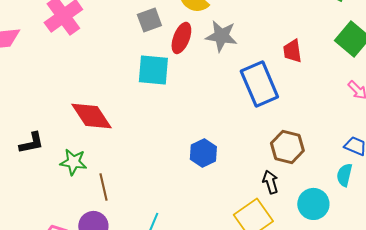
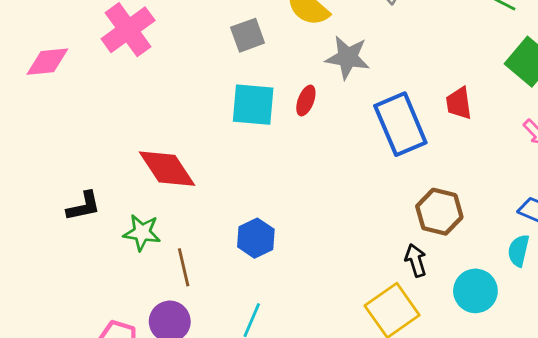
red ellipse: (181, 38) -> (306, 101), moved, size x0.7
red trapezoid: (292, 51) -> (459, 103), moved
blue hexagon: (203, 153) -> (256, 238), moved

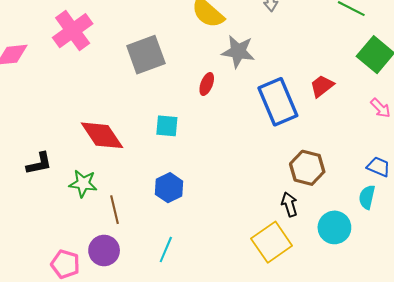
gray square: (248, 35) -> (146, 55), moved, size x1.5
red trapezoid: (459, 103) -> (322, 86), turned 60
cyan square: (253, 105) -> (167, 126), moved, size x0.7

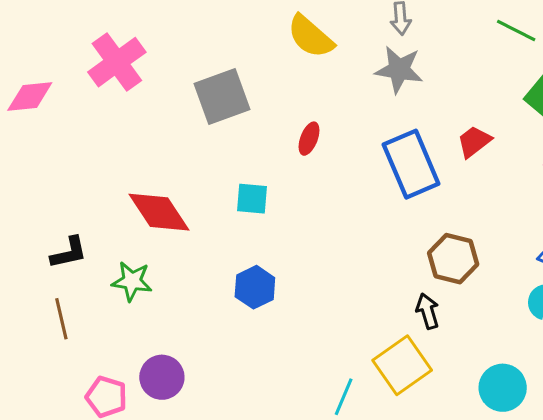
gray star: (238, 52) -> (399, 70), moved
brown line: (115, 210) -> (61, 319), moved
cyan circle: (334, 227) -> (503, 388), moved
cyan line: (166, 249) -> (344, 397), moved

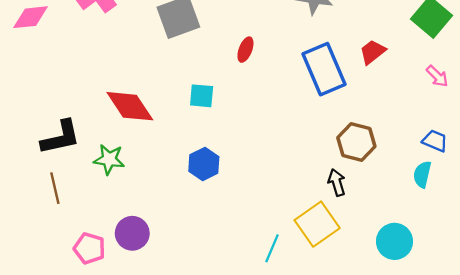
black L-shape: (69, 253) -> (61, 137), size x1.4

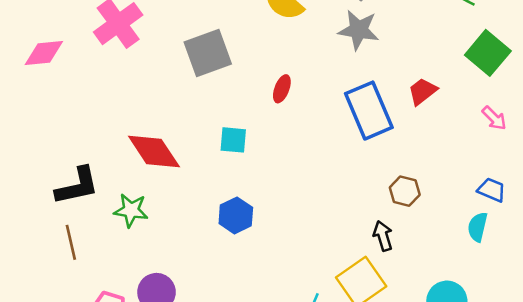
brown hexagon: (356, 142) -> (405, 191), size x0.7

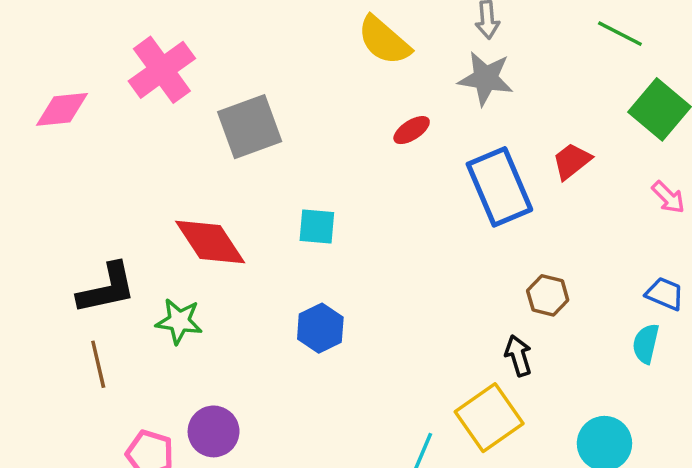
gray square: (208, 53) -> (250, 127), moved
red ellipse: (282, 89) -> (412, 130), moved, turned 36

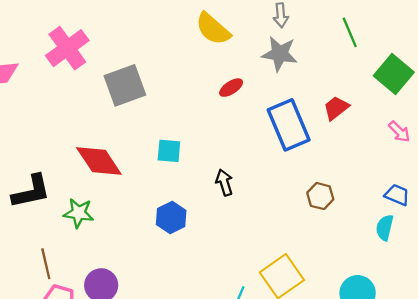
green line: (620, 34) -> (350, 32), moved, turned 40
black arrow: (518, 356) -> (224, 182), moved
brown line: (98, 364) -> (46, 264), moved

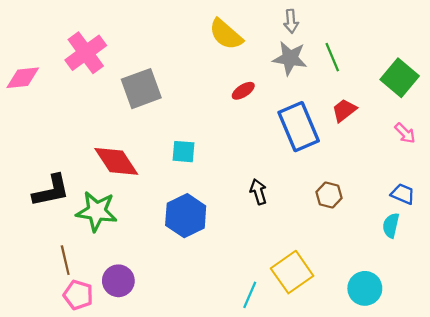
green line: (350, 32) -> (332, 57), moved
black arrow: (224, 182) -> (258, 192), moved
green star: (79, 213) -> (97, 211), size x1.4
blue hexagon: (171, 217) -> (186, 216), size x1.4

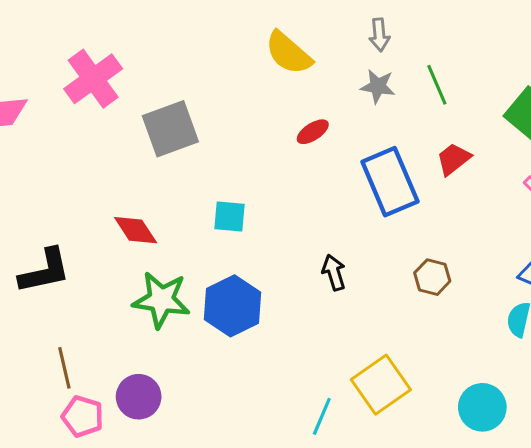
gray star: (290, 58) -> (378, 86), size x0.7
red diamond: (116, 161) -> (136, 230), size x0.7
green star: (97, 211) -> (161, 300), moved

